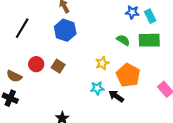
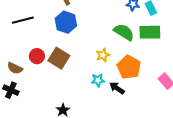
black line: (22, 28) -> (23, 20), turned 45
green semicircle: (123, 40) -> (124, 32), size x1.5
brown square: (58, 66) -> (59, 58), size x1.5

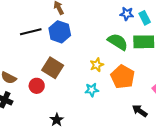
black line: (23, 20) -> (31, 32), moved
red circle: (37, 56) -> (37, 86), moved
black arrow: (117, 88) -> (140, 111), moved

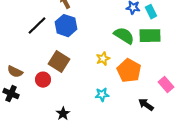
black line: (31, 32) -> (37, 26), turned -30
cyan star: (92, 90) -> (102, 95), moved

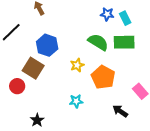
blue hexagon: (66, 26) -> (47, 45), moved

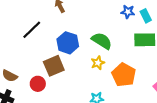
green semicircle: (98, 42) -> (102, 41), moved
brown square: (33, 68) -> (54, 66), turned 35

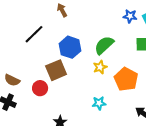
green semicircle: (102, 41) -> (104, 45), turned -75

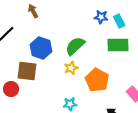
brown square: (56, 70) -> (27, 71), turned 30

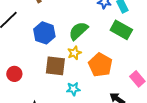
green rectangle: (118, 45) -> (121, 30), turned 30
brown square: (27, 71) -> (55, 66), moved

